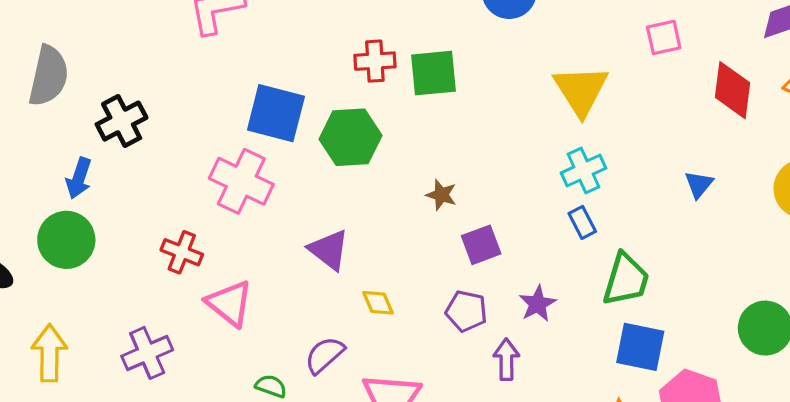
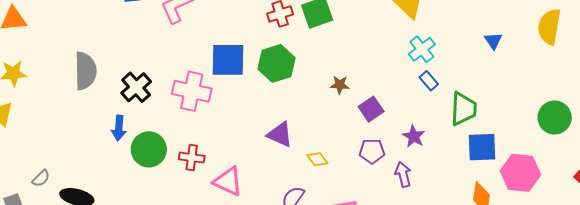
pink cross: (241, 181) -> (192, 91), moved
green circle: (66, 240) -> (149, 149), moved

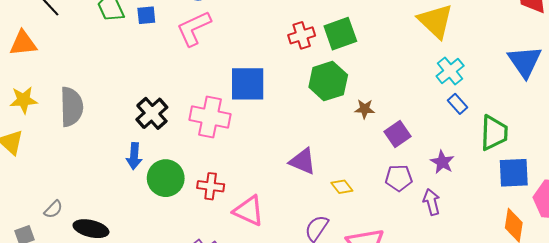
blue triangle: (493, 41) -> (525, 61), size x1.8
green hexagon: (277, 63) -> (328, 81), moved
gray semicircle: (85, 71) -> (71, 107), moved

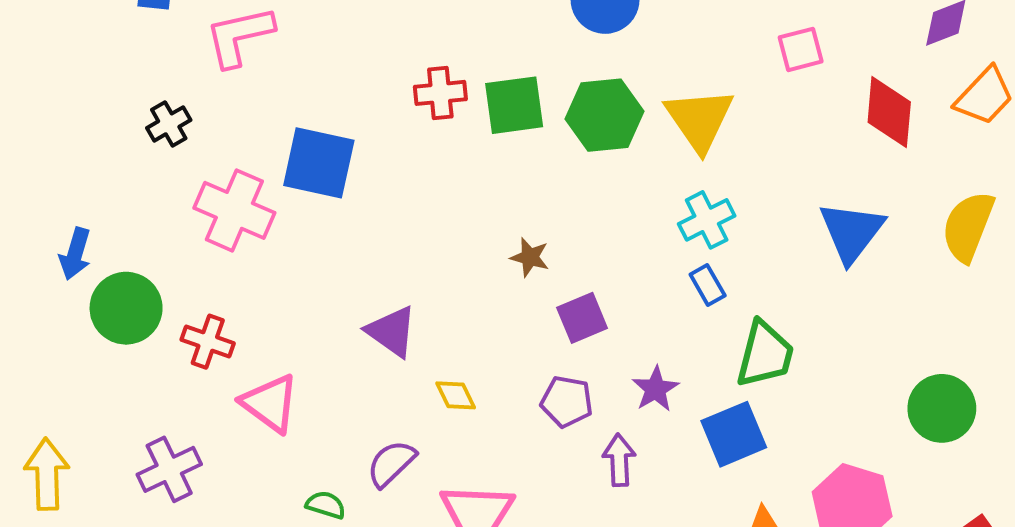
green hexagon: (328, 81) -> (604, 115), moved
black cross: (152, 113) -> (169, 124), moved, size x0.7
blue square: (514, 173) -> (734, 434), moved, turned -32

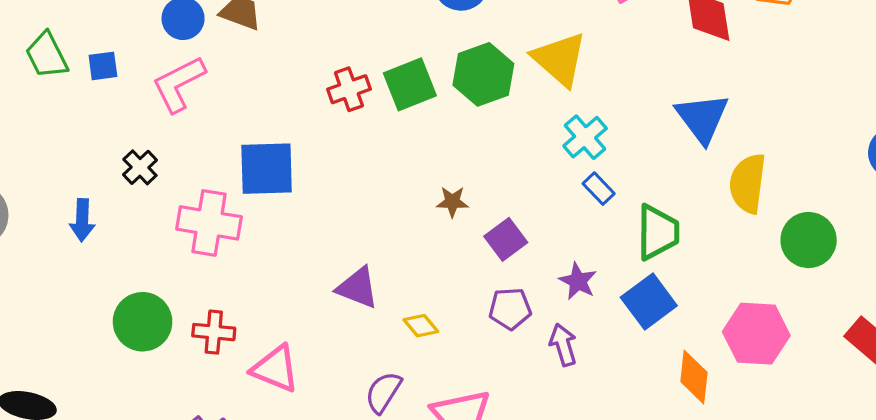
yellow semicircle: (968, 226) -> (748, 183), moved
blue arrow: (75, 254) -> (82, 220), moved

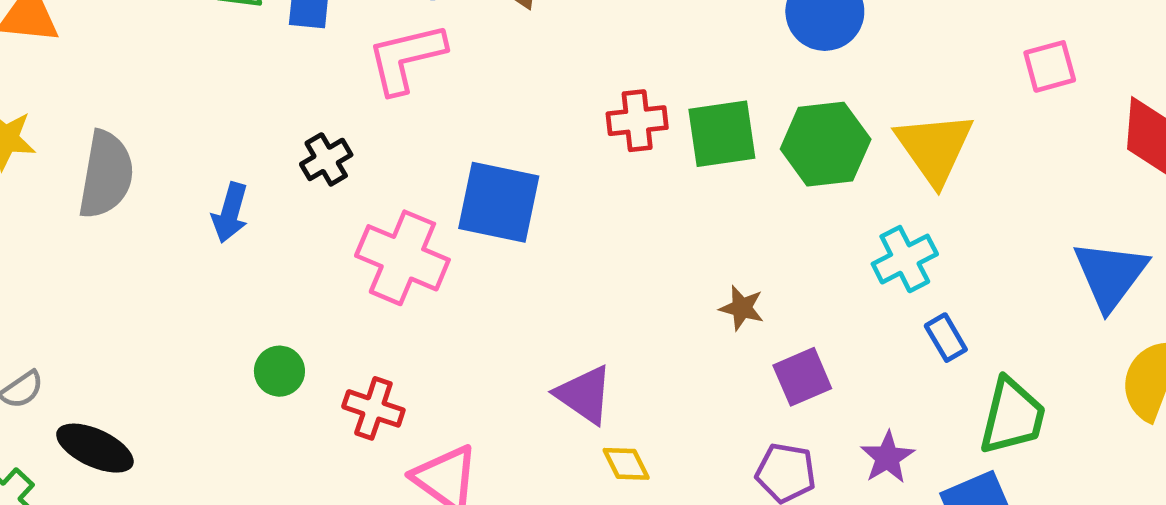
cyan cross: (585, 137) -> (905, 259), moved
green circle: (143, 322) -> (279, 371), size x0.6
yellow diamond: (421, 326) -> (626, 464), moved

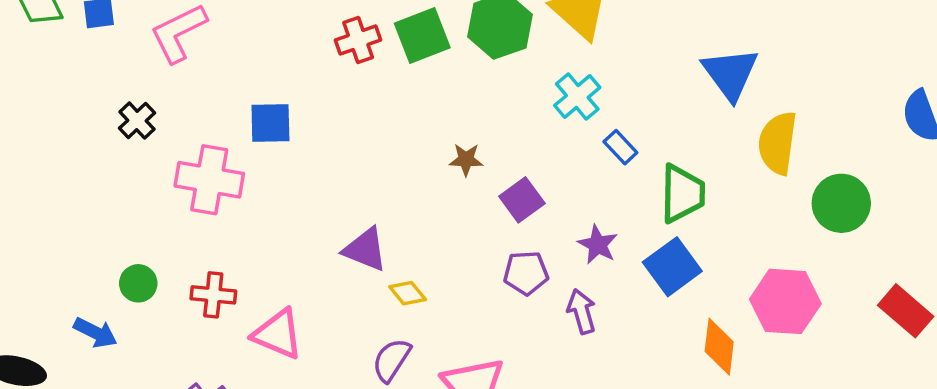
blue square: (499, 202) -> (270, 123), size x0.7
blue arrow: (230, 213) -> (95, 333), moved, turned -66

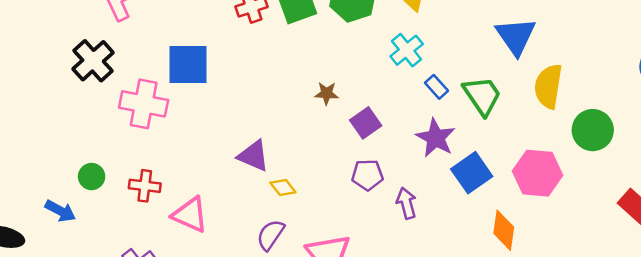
black cross: (137, 121) -> (93, 61), size x1.6
blue square: (270, 123) -> (188, 64), size x1.4
green trapezoid: (682, 194) -> (482, 96), moved, turned -36
purple star: (598, 245) -> (436, 138), moved, size x1.4
pink hexagon: (785, 301) -> (538, 173), moved

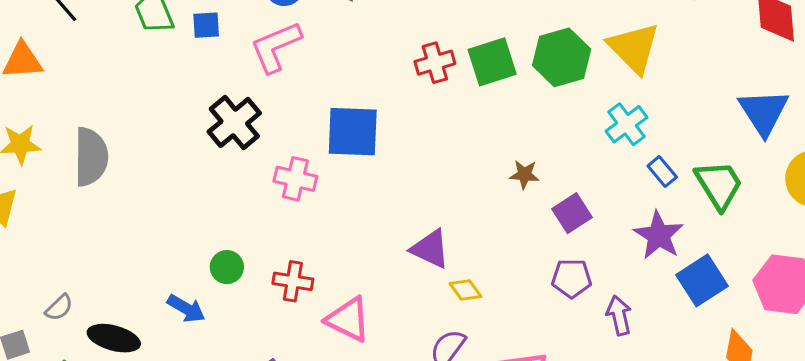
pink cross: (144, 104) -> (295, 179), size x0.7

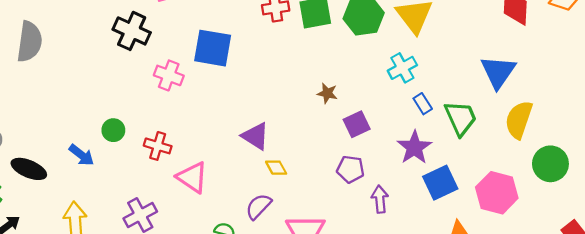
black cross: (234, 122) -> (132, 31), turned -33

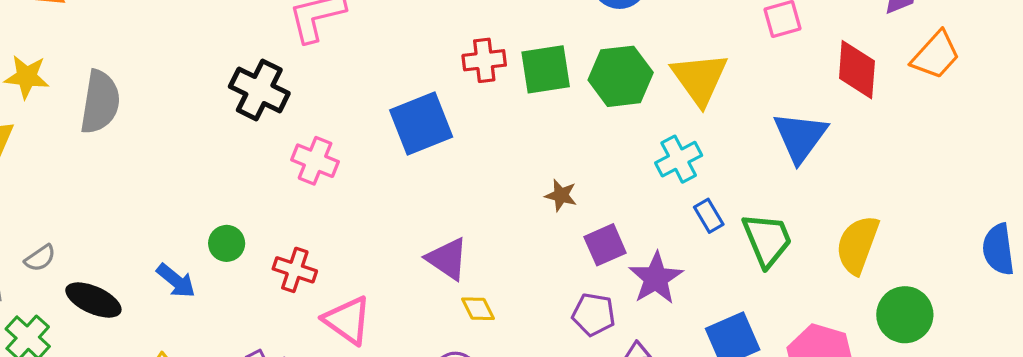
blue square: (213, 48) -> (421, 123), moved, turned -33
blue triangle: (498, 72) -> (800, 137), moved
purple star: (414, 147) -> (656, 278), moved

